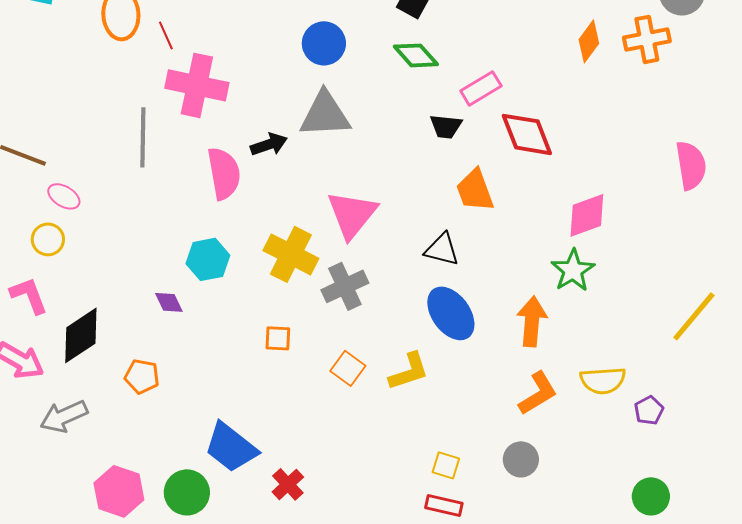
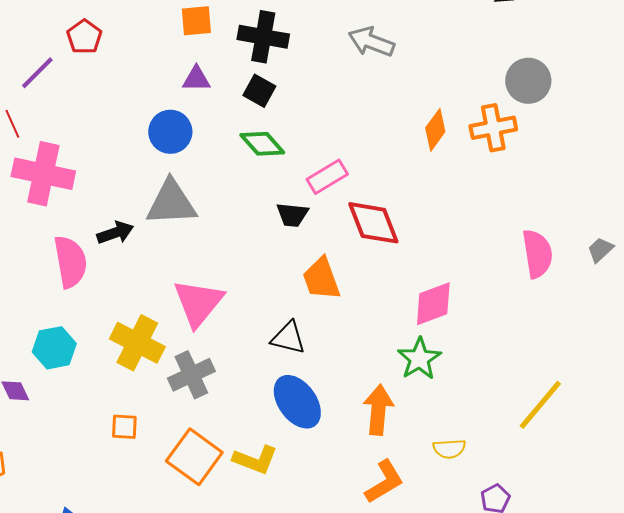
orange square: (348, 368) -> (194, 457), size x1.6
yellow L-shape: (409, 371) -> (255, 460), turned 39
yellow semicircle: (603, 380) -> (449, 449), moved, size x0.7

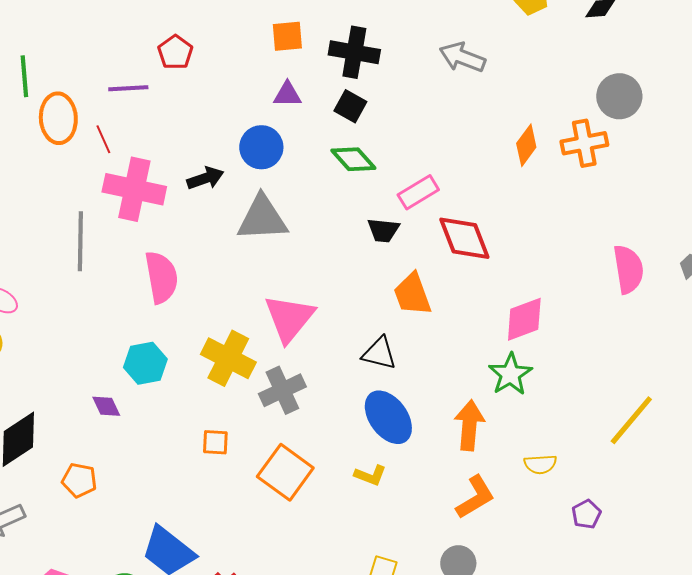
purple line: (37, 73) -> (128, 88), turned 42
black arrow: (115, 233) -> (205, 178), moved
yellow L-shape: (255, 460) -> (370, 475), moved, size x0.7

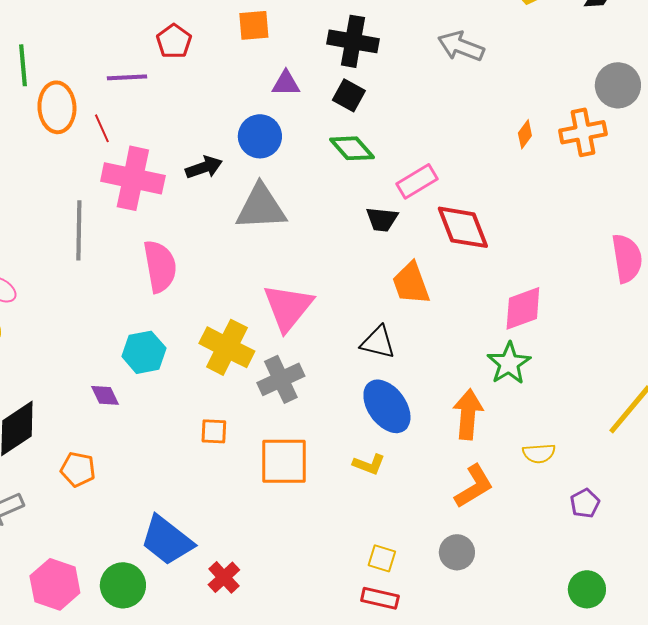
orange square: (287, 36) -> (254, 25), moved
orange diamond: (526, 145) -> (525, 134), size x0.7
orange square: (285, 472) -> (284, 461), turned -36

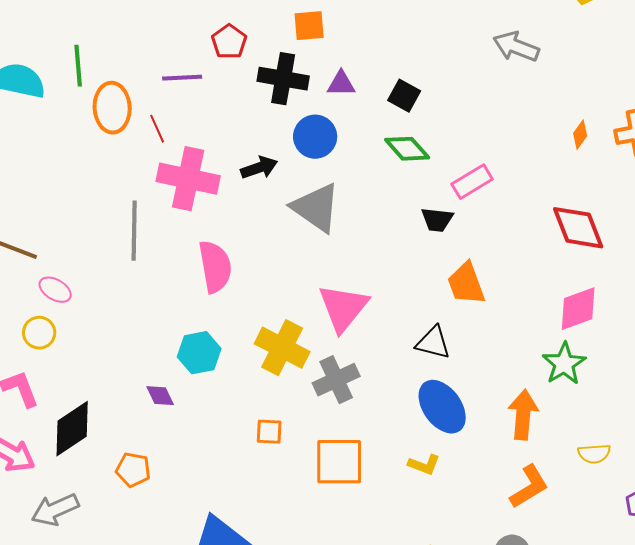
black cross: (353, 41) -> (283, 79), moved
gray triangle: (261, 207) -> (316, 208), turned 38
red diamond: (463, 227) -> (578, 228), moved

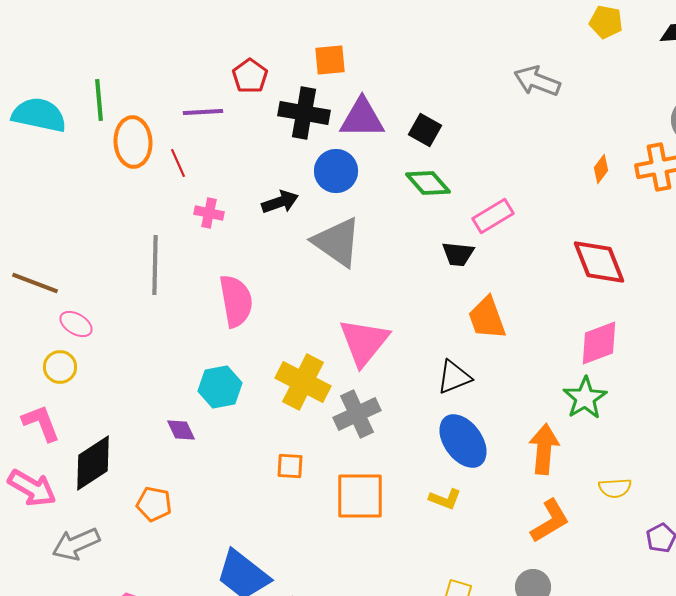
purple triangle: (341, 84) -> (362, 118), size x1.6
pink cross: (188, 179) -> (209, 213), size x0.5
black triangle: (433, 343) -> (454, 377), turned -36

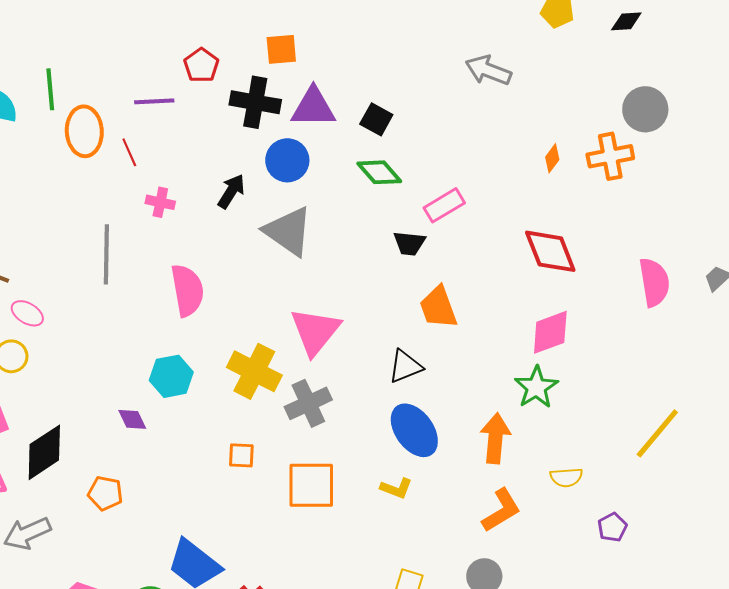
black arrow: (280, 202) -> (231, 191), turned -39

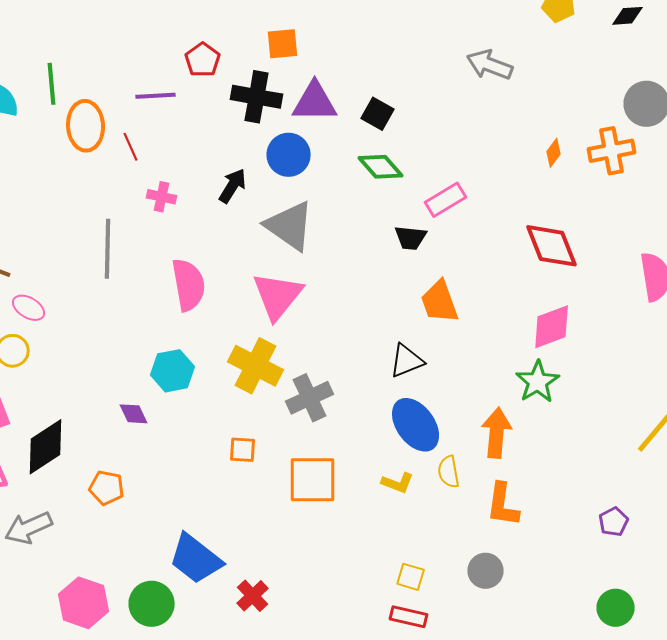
pink triangle: (315, 331) -> (278, 296), moved
yellow semicircle: (566, 477) -> (449, 472), moved, turned 84
orange L-shape: (501, 510) -> (503, 505), turned 129

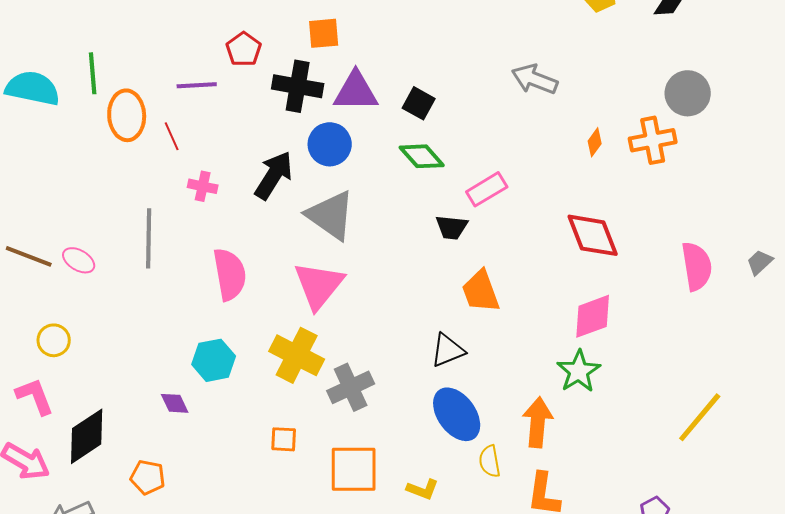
gray arrow: (490, 65) -> (535, 79), moved
black arrow: (233, 186) -> (274, 175), size x1.4
pink ellipse: (29, 308) -> (79, 260), moved
yellow L-shape: (398, 483) -> (423, 489), moved

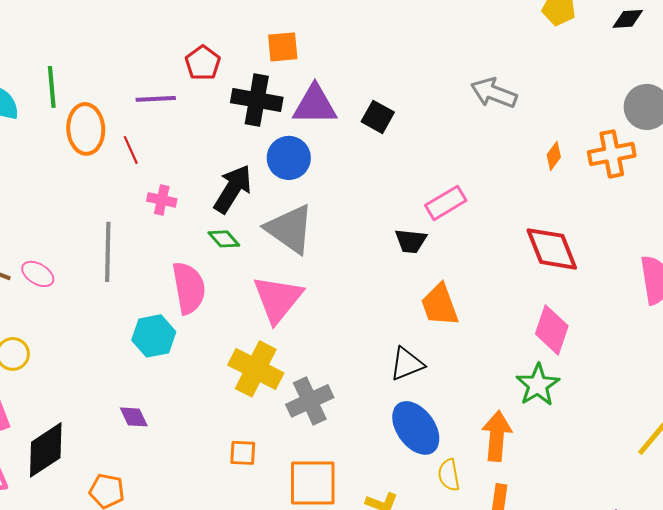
green diamond: (422, 156) -> (224, 239), moved, size x0.7
pink diamond: (593, 316) -> (552, 330), turned -51
cyan hexagon: (214, 360) -> (154, 336), moved

